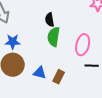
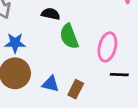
black semicircle: (50, 20) -> (51, 14), moved, turned 112
green semicircle: (54, 37) -> (69, 36), turned -30

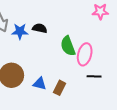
green semicircle: (69, 36) -> (68, 46), moved
blue star: (15, 43) -> (20, 31), moved

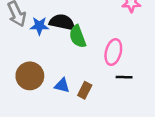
black semicircle: (40, 28) -> (62, 22), size x1.5
green semicircle: (68, 46) -> (78, 37), moved

